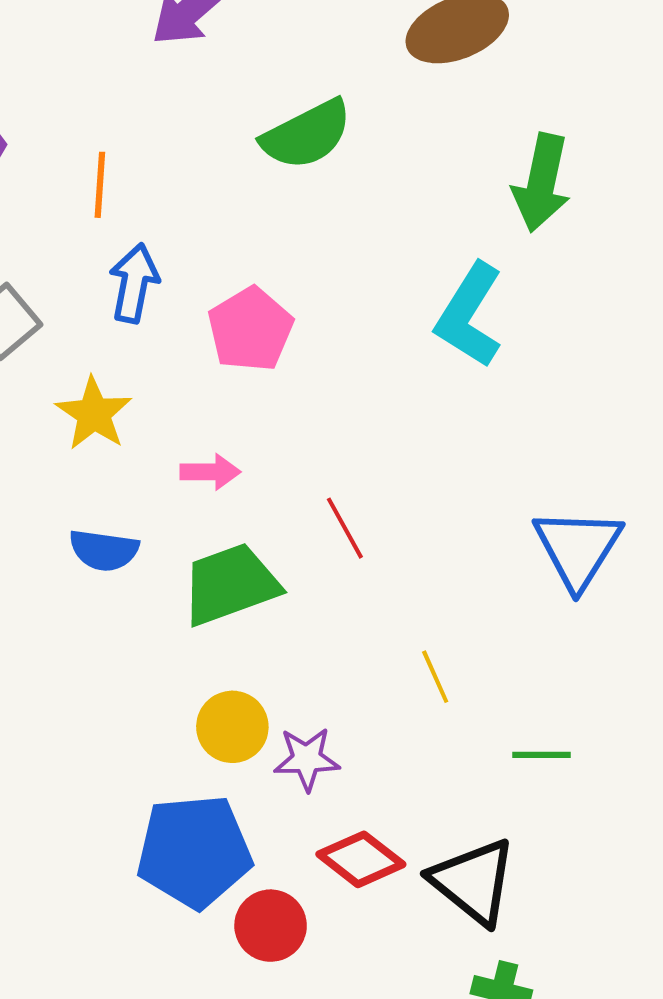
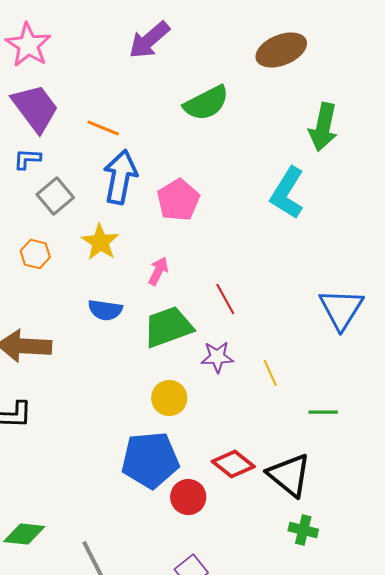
orange line: (100, 185) -> (103, 128), turned -72
blue arrow: (134, 283) -> (120, 177), size x1.4
pink arrow: (210, 472) -> (158, 271), turned -64
purple star: (307, 759) -> (217, 357), moved

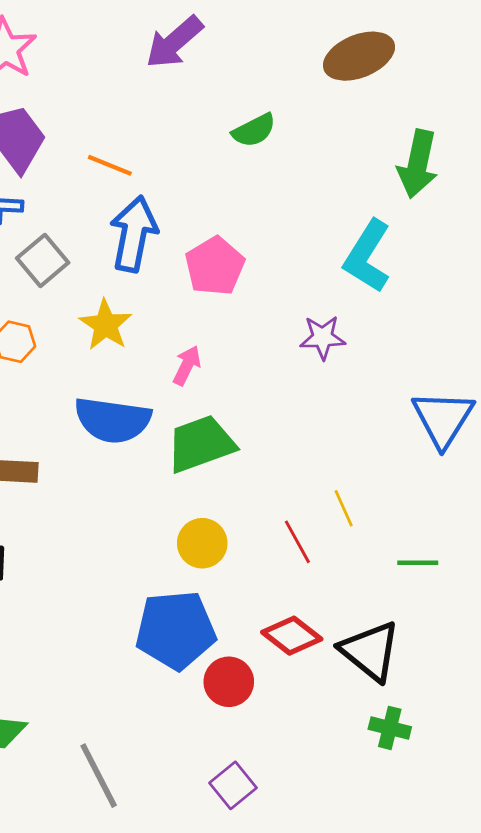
green semicircle: (206, 103) -> (254, 130), size x0.7
red line: (225, 299) -> (297, 542), moved
blue semicircle: (105, 310) -> (113, 420), size x1.6
purple star: (217, 357) -> (323, 337), moved

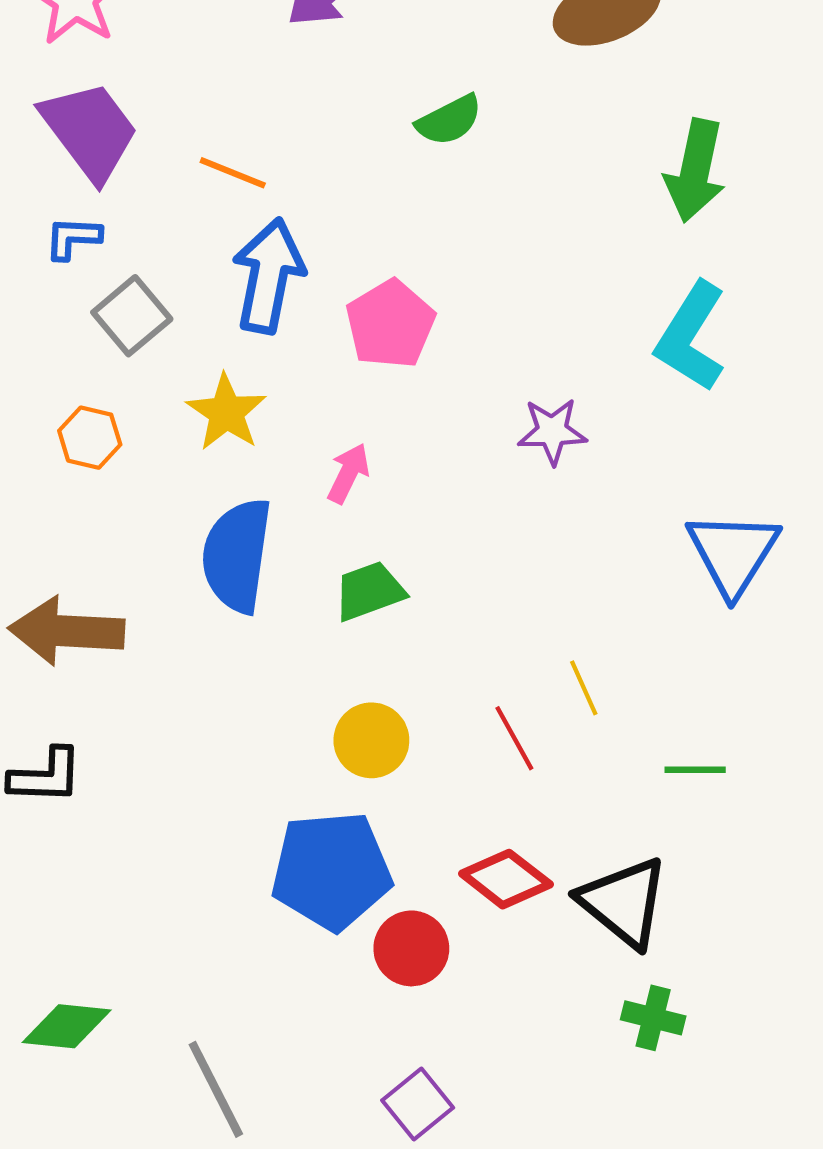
cyan L-shape: (367, 256) -> (691, 337), moved
blue semicircle: (113, 420) -> (237, 555), turned 90
green trapezoid: (201, 444) -> (369, 591), size x0.7

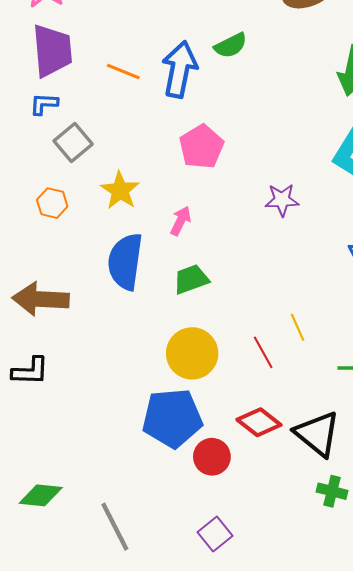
purple trapezoid: (90, 131) -> (52, 51), turned 32
blue arrow: (268, 276) -> (180, 69), moved
yellow circle: (371, 740) -> (192, 353), size x1.4

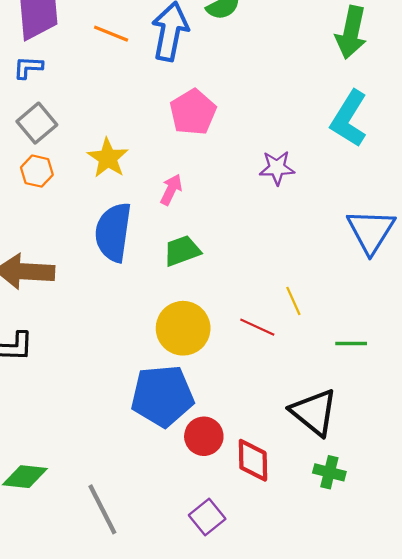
gray square: (73, 142) -> (37, 123), moved
red line: (263, 352) -> (257, 327), turned -36
red diamond: (259, 422) -> (253, 460), moved, turned 51

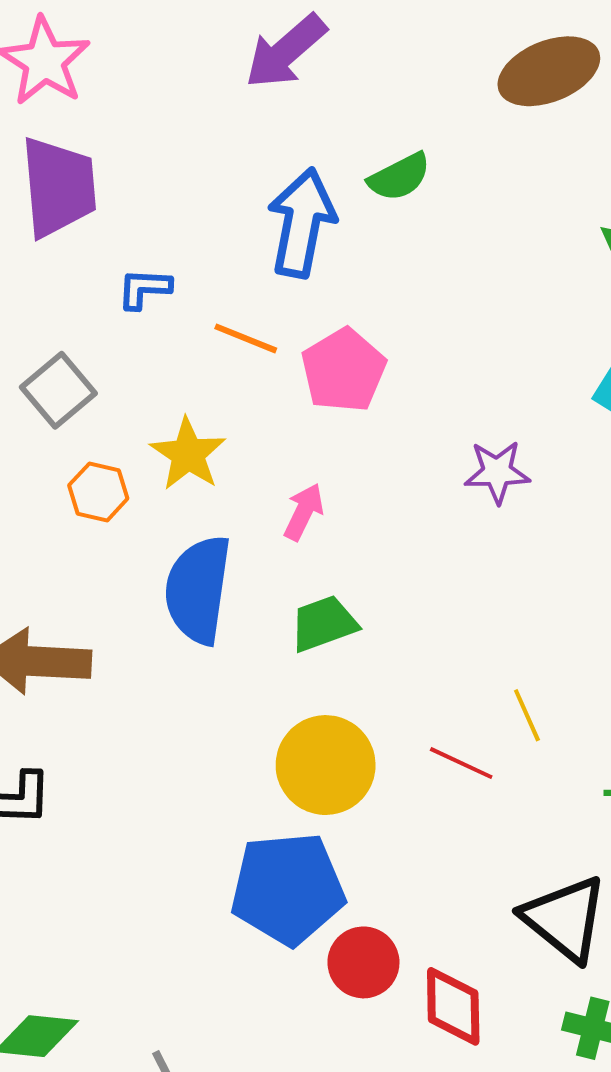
orange line: (111, 34) -> (246, 338), moved
blue L-shape: (28, 67) -> (144, 289), moved
orange hexagon: (37, 171) -> (98, 492), moved

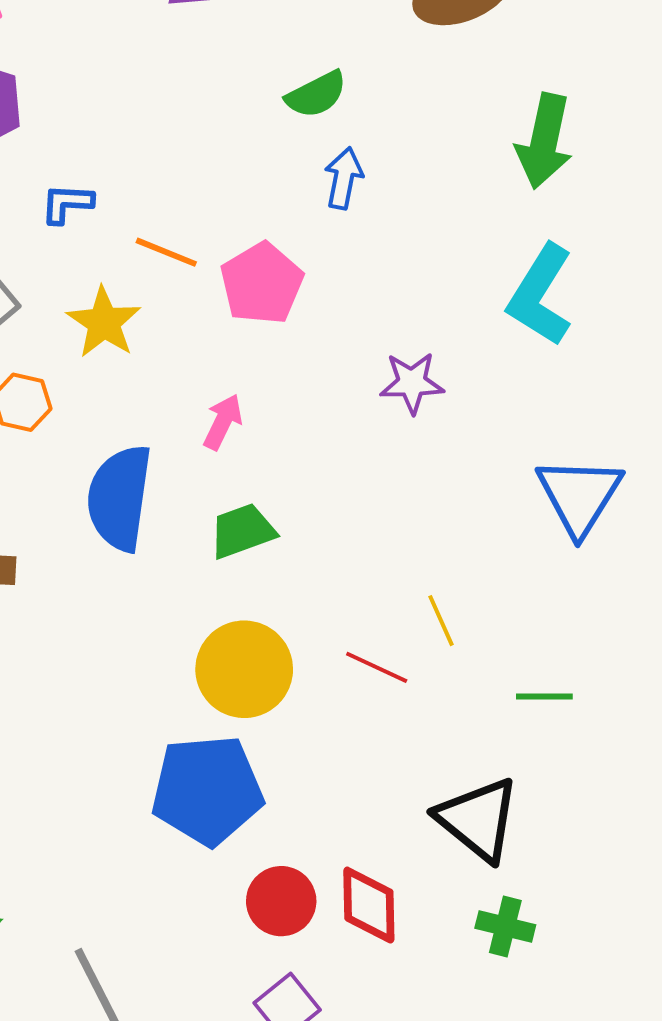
blue arrow: (302, 223) -> (344, 178), moved, size x0.6
yellow star: (188, 454) -> (104, 322), moved
red circle: (363, 962) -> (281, 901), moved

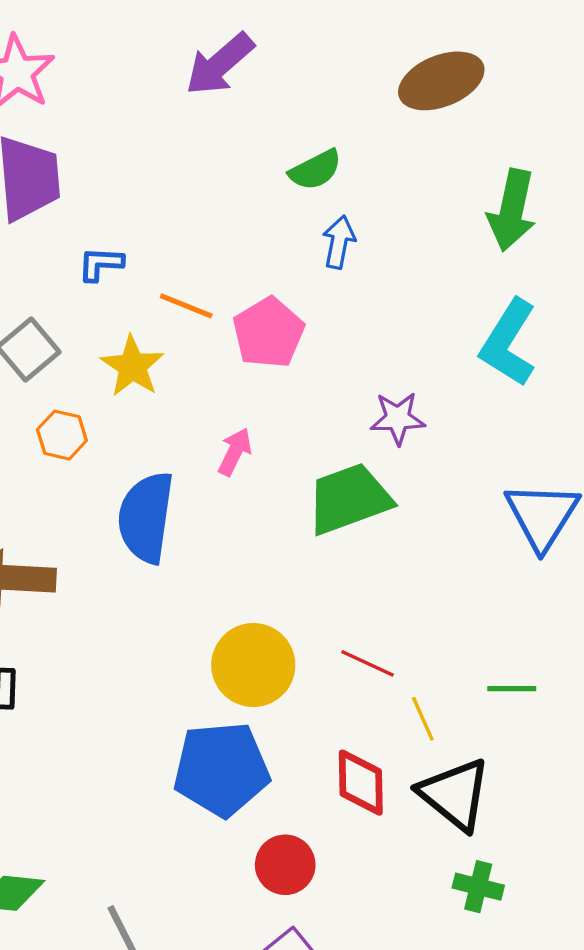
green trapezoid: (242, 531) -> (349, 499), moved, size x1.5
yellow line: (441, 621) -> (423, 719), moved
red diamond: (369, 905) -> (361, 783), moved

